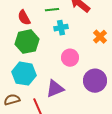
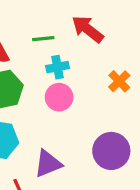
pink circle: (70, 58) -> (59, 97), moved

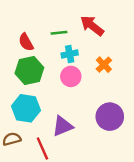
orange cross: (119, 81) -> (104, 65), moved

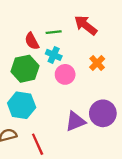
red semicircle: (26, 42) -> (32, 41), moved
cyan cross: (70, 54) -> (54, 55), moved, turned 35
purple triangle: (63, 126) -> (75, 121), moved

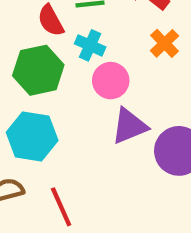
orange cross: (97, 63) -> (165, 43), moved
purple triangle: (75, 121) -> (129, 126), moved

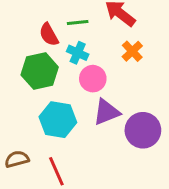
cyan hexagon: (32, 136) -> (58, 120), moved

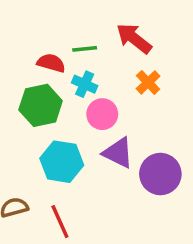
red semicircle: (49, 35) -> (51, 63), turned 135
purple triangle: (106, 112) -> (118, 153), turned 48

